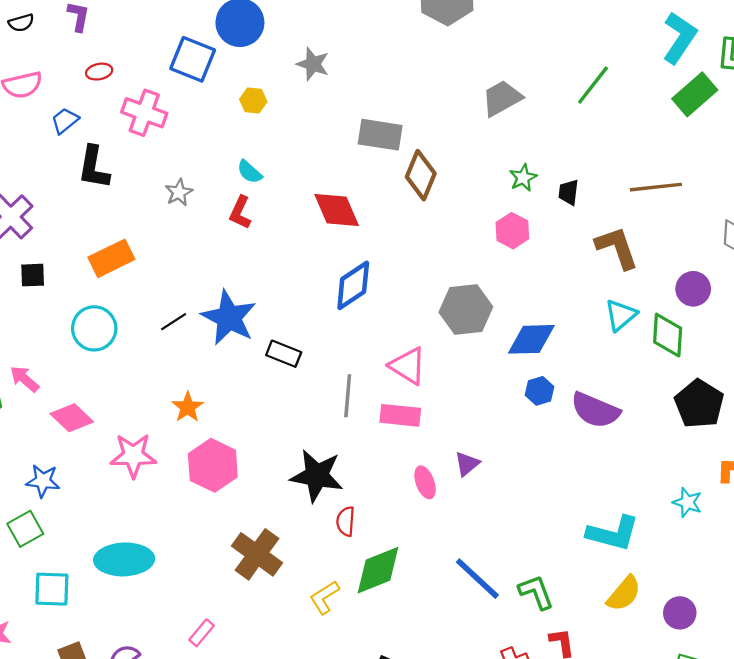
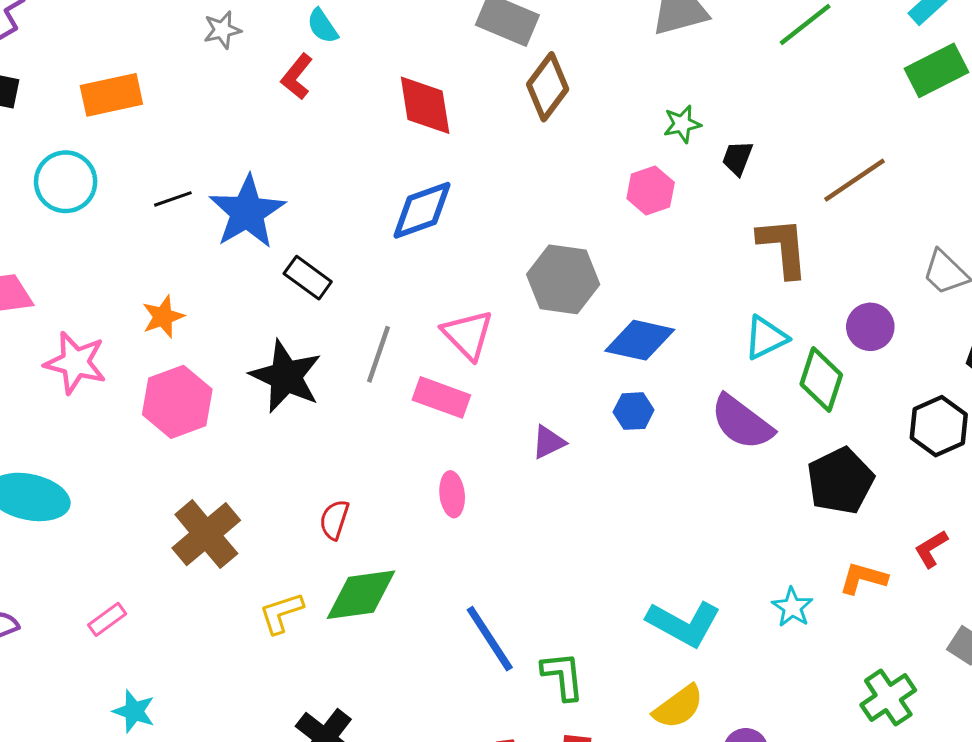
brown line: (656, 187) -> (855, 180), turned -42
purple semicircle: (595, 410) -> (742, 422), moved
purple triangle: (467, 464) -> (548, 442), moved
black star: (317, 476) -> (286, 376), moved

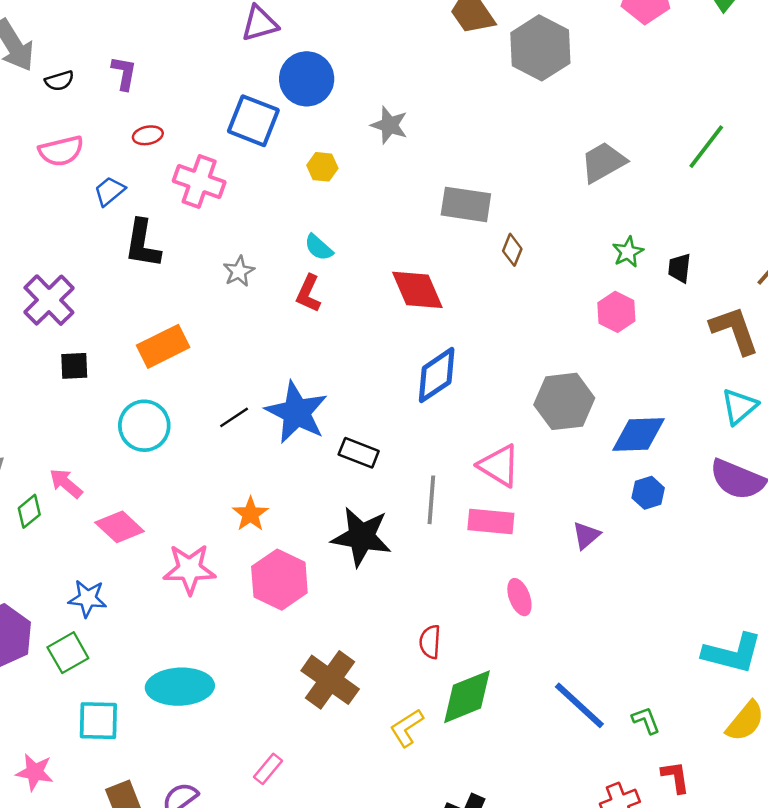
brown diamond: (548, 87) -> (512, 250), size x0.6
green L-shape: (563, 676) -> (646, 720), size x0.7

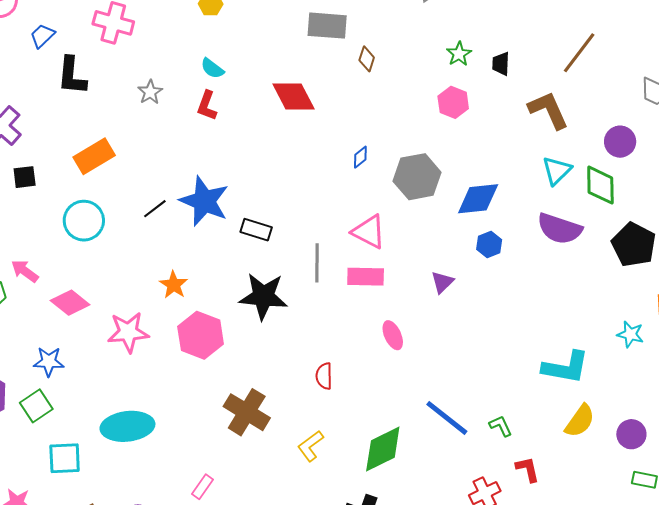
blue diamond: (437, 375) -> (360, 157), moved, size x0.5
green diamond: (467, 697) -> (383, 449), moved

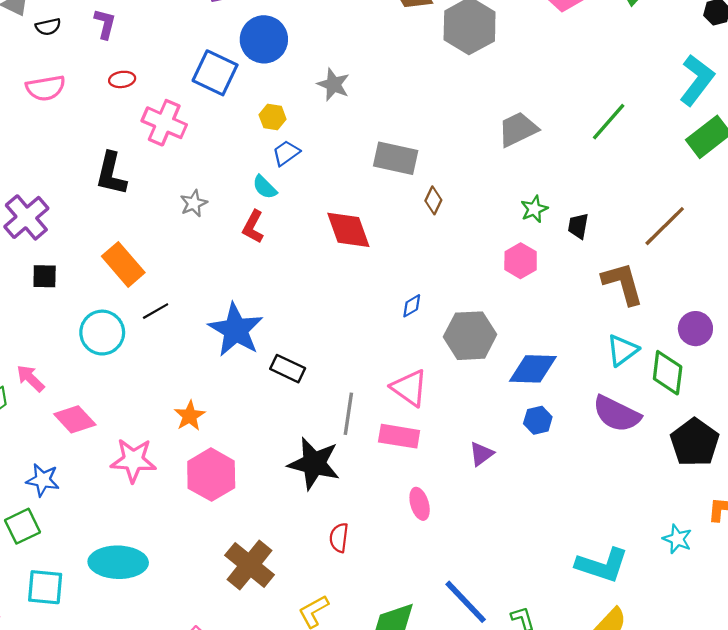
blue trapezoid: (42, 36) -> (286, 153), moved
orange rectangle: (94, 156) -> (123, 264), turned 72
black line: (155, 209) -> (156, 311), moved
black star: (263, 296) -> (314, 464), moved

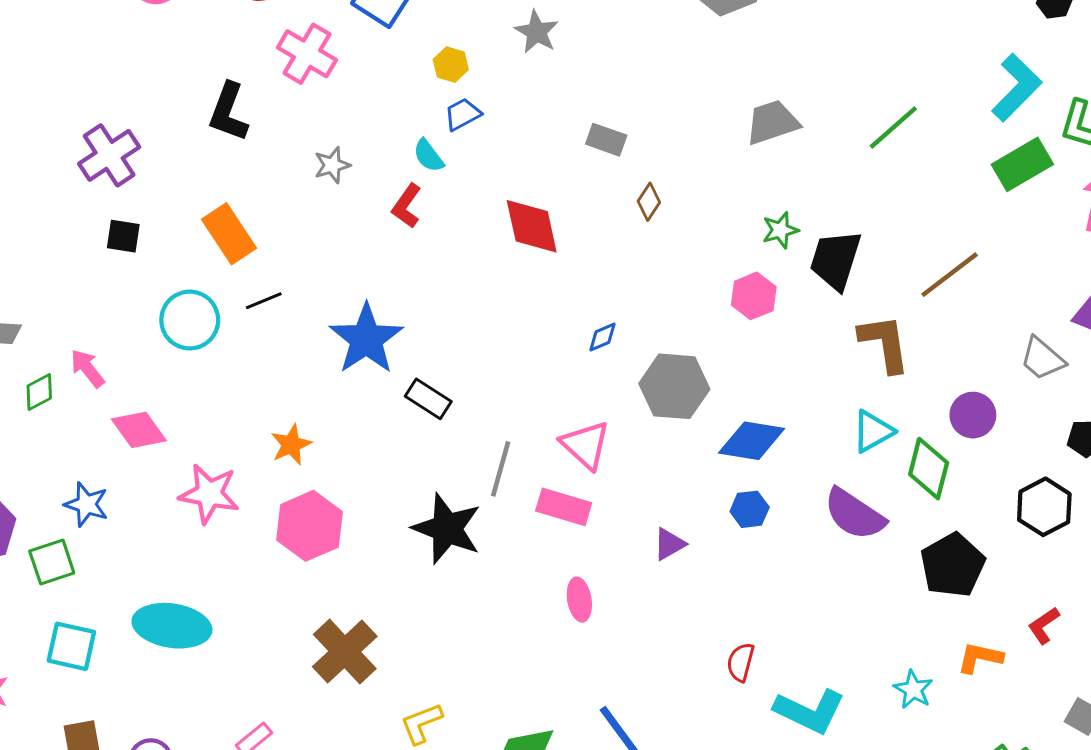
gray rectangle: (396, 158) -> (606, 140), size x0.7
black trapezoid: (578, 226) -> (836, 260), size x1.8
red semicircle: (339, 538) -> (741, 662), moved

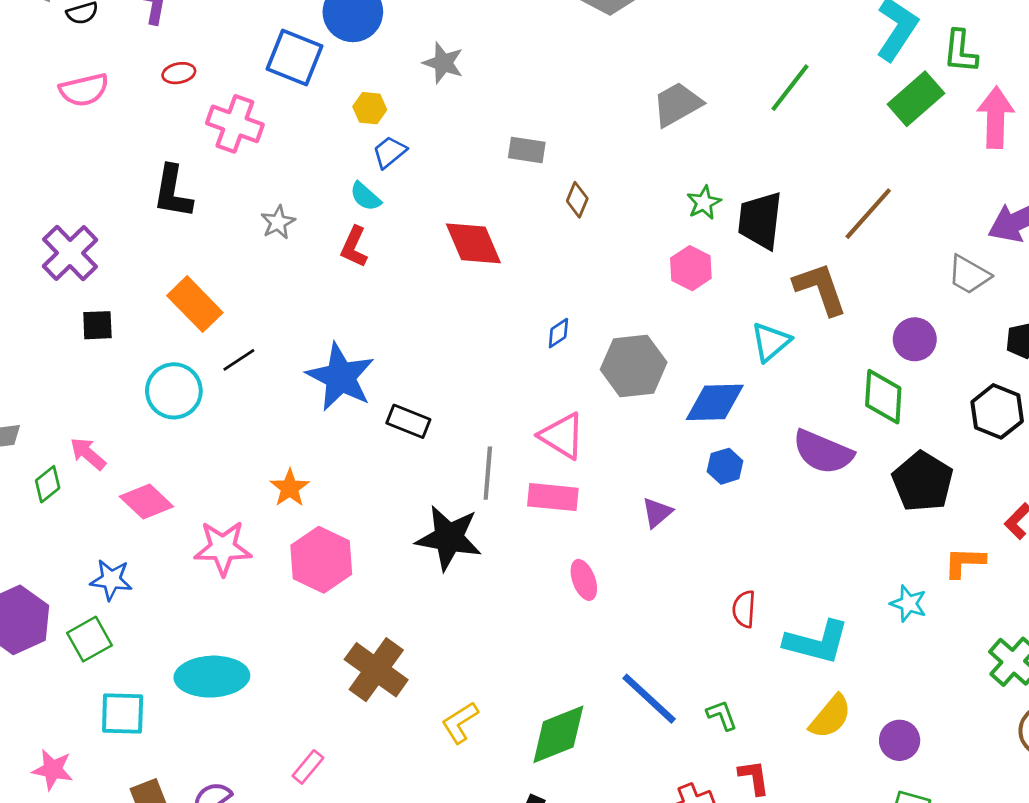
cyan triangle: (873, 431) -> (771, 342), moved

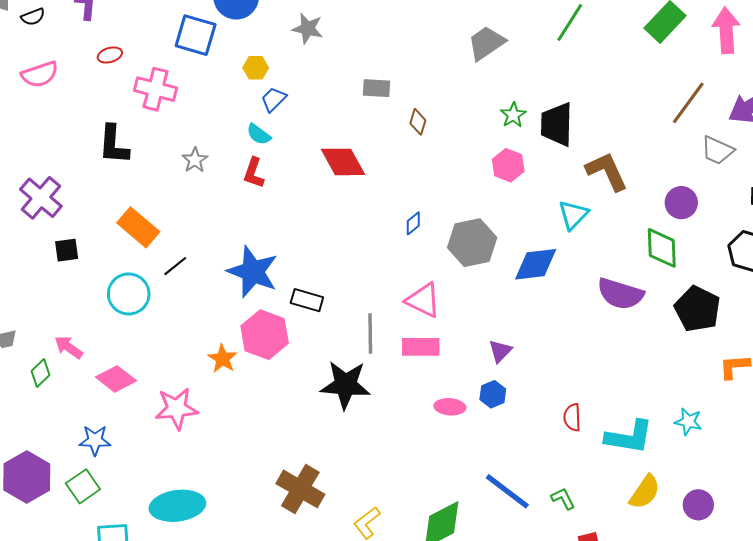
brown line: (868, 214) -> (688, 103), moved
blue hexagon: (725, 466) -> (493, 394), moved
pink hexagon: (321, 560) -> (265, 335), moved
pink ellipse: (584, 580) -> (450, 407), turned -60
cyan star: (909, 604) -> (688, 422), moved

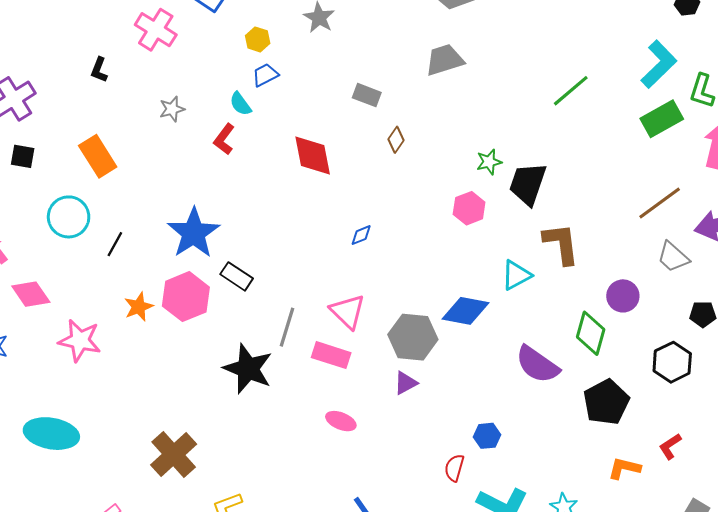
gray trapezoid: (486, 43) -> (445, 60), moved
black L-shape: (114, 145) -> (99, 70), size x0.6
gray hexagon: (472, 243) -> (413, 337), moved
black line: (175, 266) -> (115, 244), moved, turned -40
blue hexagon: (493, 394) -> (487, 436), moved

